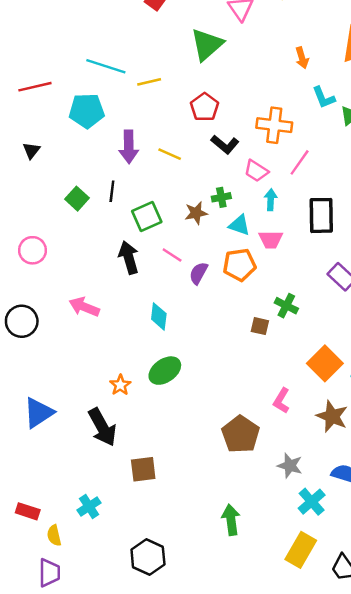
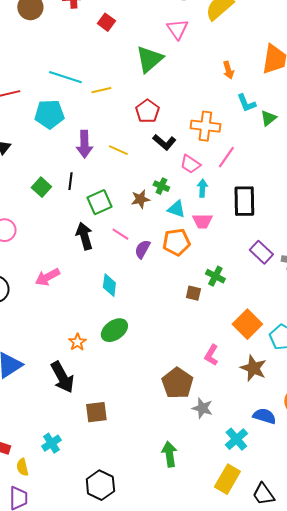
green cross: (221, 197) -> (161, 186), turned 35
pink arrow: (84, 307) -> (47, 277), turned -50
gray star: (290, 466) -> (202, 408), moved

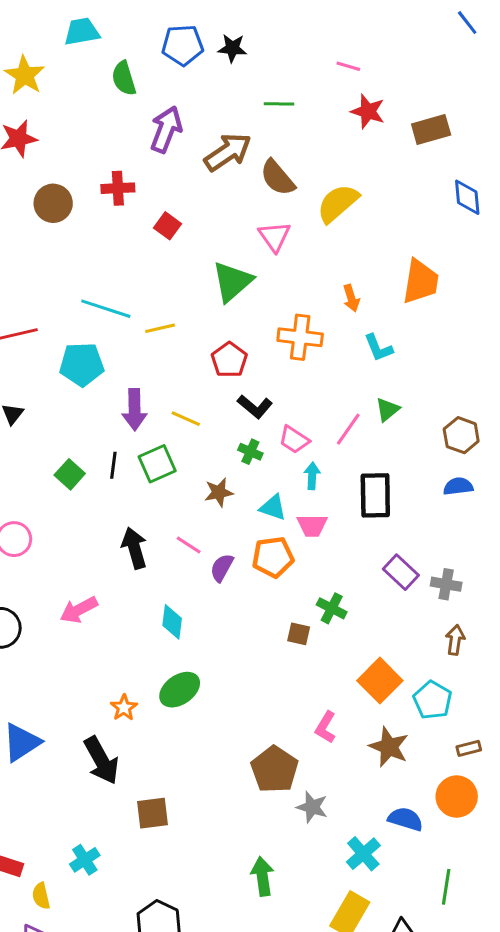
green triangle: (268, 118) -> (387, 410), moved
orange cross: (205, 126) -> (300, 337), moved
green cross: (161, 186) -> (250, 452), moved
green square: (99, 202) -> (157, 464), moved

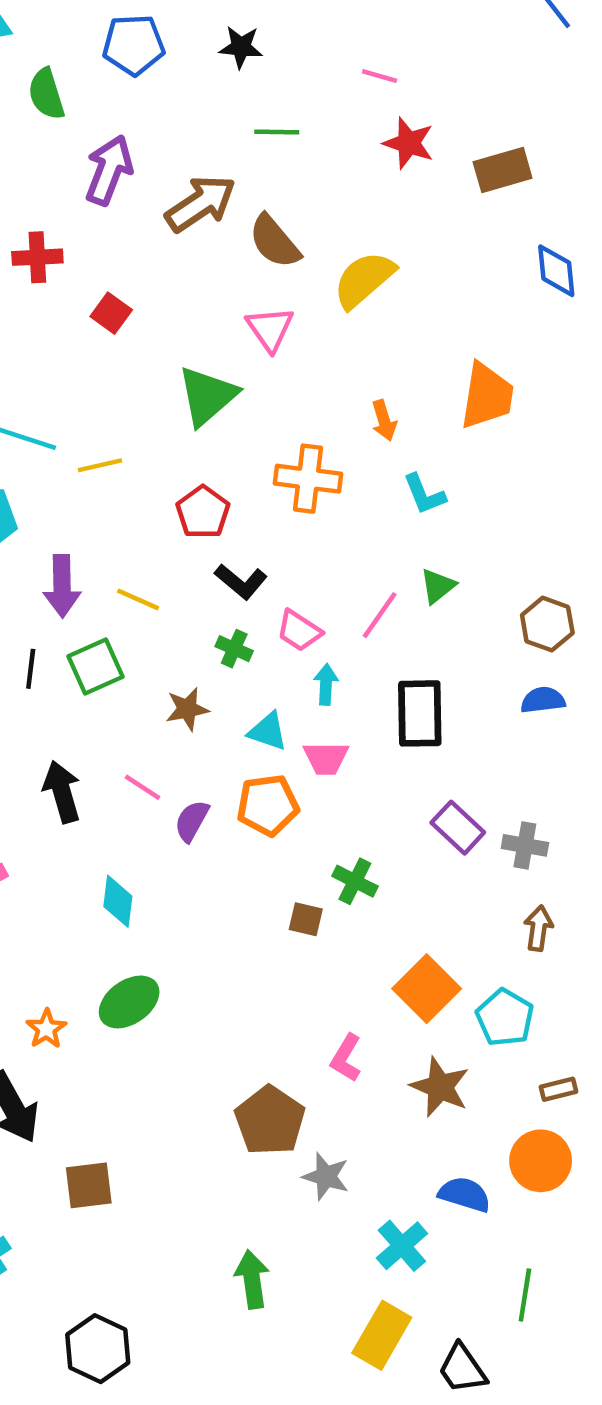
black star: (232, 48) -> (241, 47), moved

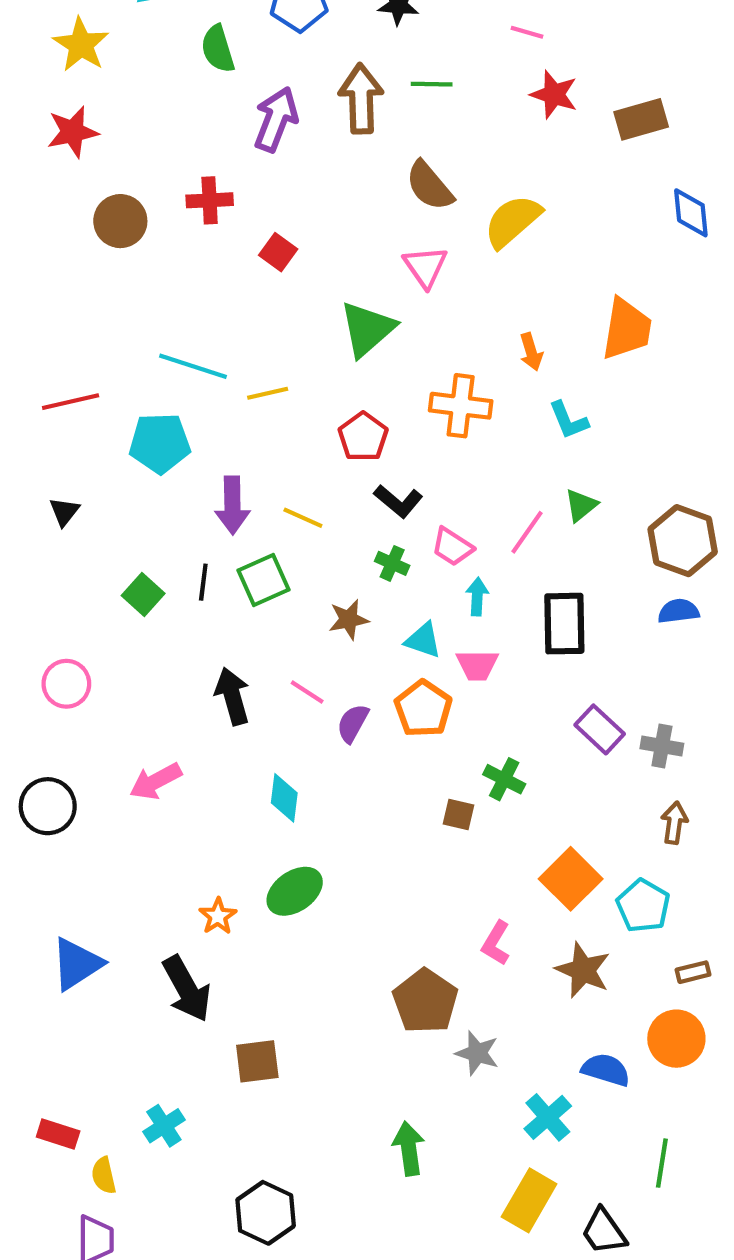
brown arrow: (201, 204) -> (361, 99), moved, turned -58
brown hexagon: (547, 624) -> (683, 541), size x1.4
orange pentagon: (268, 805) -> (423, 709), turned -30

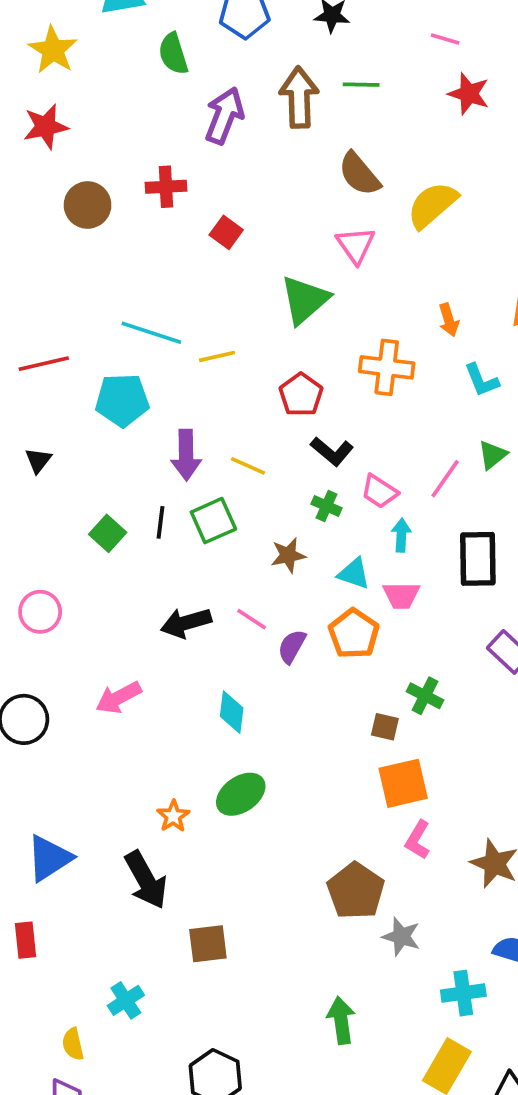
black arrow: (232, 696) -> (186, 623), turned -90
orange square: (571, 879) -> (403, 783), moved, turned 32
cyan cross: (548, 1117) -> (463, 993), turned 33
red rectangle: (58, 1134) -> (26, 940), moved, turned 66

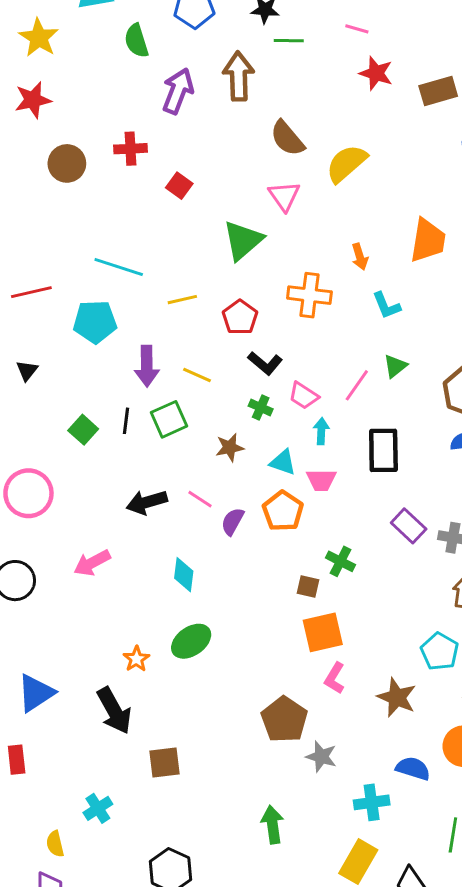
green line: (361, 85) -> (289, 41), moved
yellow line: (217, 356) -> (182, 300), moved
pink circle: (40, 612) -> (28, 493), size x1.4

